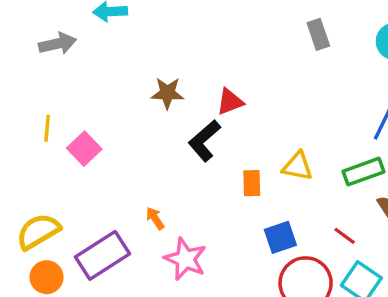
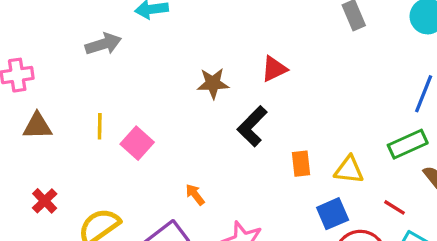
red triangle: (230, 102) -> (274, 69), moved
yellow triangle: (297, 166) -> (349, 170), moved
orange arrow: (155, 218) -> (195, 195), moved

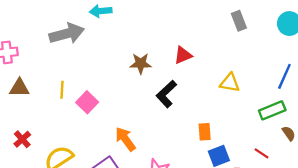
gray arrow: (103, 44) -> (67, 34), size x1.4
orange rectangle: (301, 164) -> (205, 132), moved
yellow triangle: (349, 170) -> (230, 83), moved
orange arrow: (195, 195) -> (125, 139), size x1.6

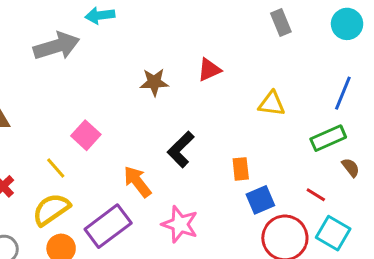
yellow line: (62, 90) -> (56, 168), moved, turned -42
black L-shape: (166, 94) -> (181, 149), moved

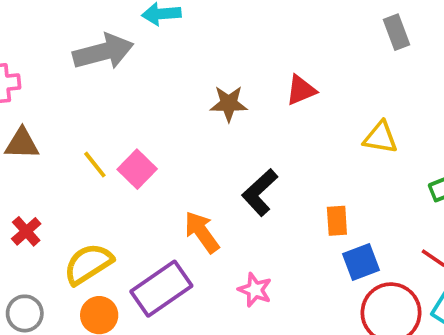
yellow line: (56, 168) -> (95, 165), moved
pink star: (180, 224) -> (255, 290), size x0.7

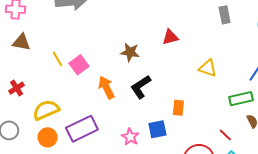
brown star: (229, 104) -> (130, 52), moved
orange arrow: (202, 232) -> (106, 87), moved
blue square: (361, 262) -> (157, 129), moved

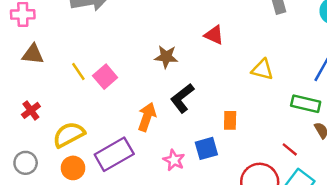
red triangle: (170, 37) -> (214, 35), turned 42
orange arrow: (106, 87) -> (147, 117), moved, turned 50
green rectangle: (241, 99) -> (306, 104), turned 30

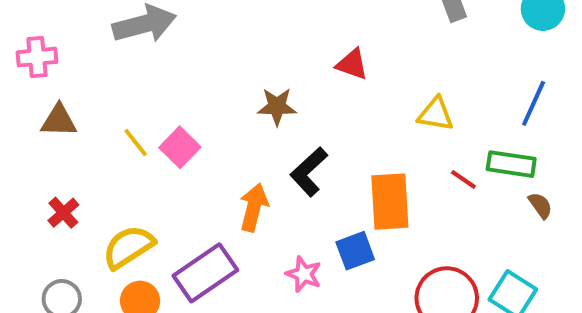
orange rectangle: (230, 120) -> (390, 202), size x1.8
red line: (290, 149) -> (463, 179), moved

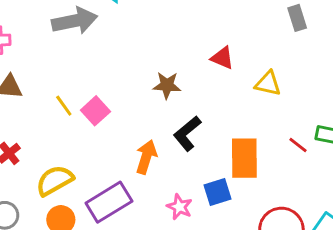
yellow triangle: (436, 114) -> (268, 84), moved

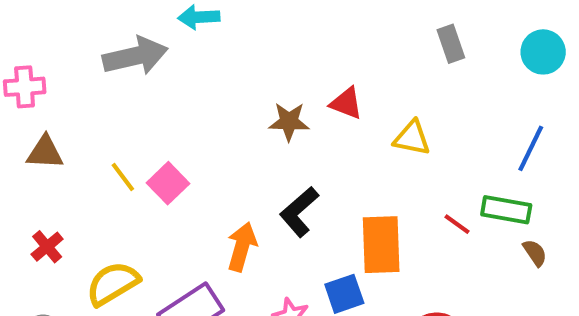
brown star: (167, 85) -> (289, 122), moved

